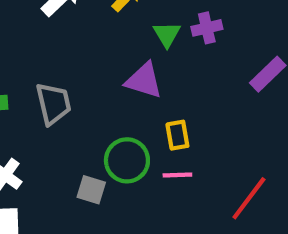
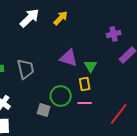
purple cross: (207, 28) -> (114, 34), moved
green triangle: (167, 34) -> (91, 66), moved

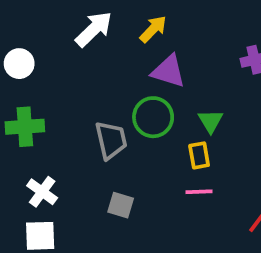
purple triangle: (69, 58) -> (168, 71), moved
gray trapezoid: (26, 69) -> (111, 140), moved
green circle: (61, 96) -> (153, 117), moved

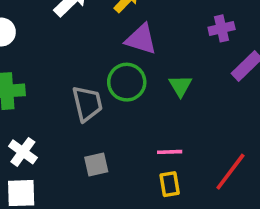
yellow rectangle: (199, 155) -> (170, 184), moved
gray square: (121, 205) -> (96, 164), turned -30

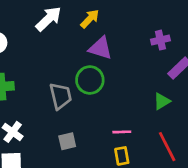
green triangle: (180, 86) -> (162, 101), moved, turned 30
red line: (230, 172) -> (167, 147), turned -64

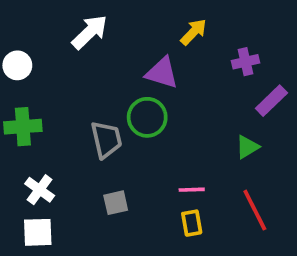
yellow arrow: (90, 19) -> (194, 32), moved

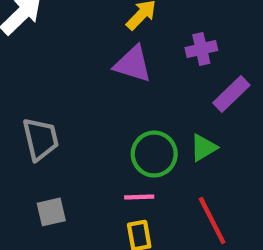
purple triangle: (162, 73) -> (133, 64), moved
green circle: (147, 117) -> (154, 154), moved

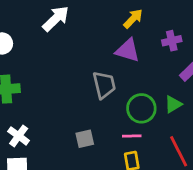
gray trapezoid: (41, 139) -> (104, 85), moved
gray square: (51, 212) -> (85, 139), moved

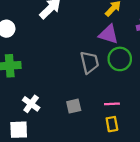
green circle: (141, 108) -> (120, 59), moved
white cross: (19, 136) -> (31, 104), moved

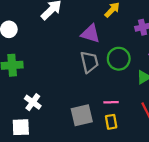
purple triangle: (109, 34) -> (90, 34), moved
gray square: (74, 106) -> (82, 115), moved, size x1.5

